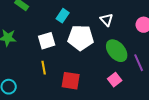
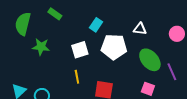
white triangle: (107, 20) -> (140, 29), turned -40
pink square: (115, 80) -> (148, 89), turned -32

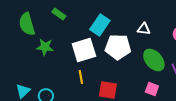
green semicircle: (23, 24) -> (27, 24), turned -30
cyan rectangle: (96, 25) -> (100, 25), size x1.5
white square: (80, 50) -> (84, 50), size x1.4

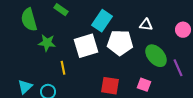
yellow line: (81, 77) -> (63, 68), moved
pink square: (152, 89) -> (144, 85), moved

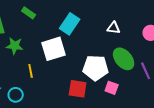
white pentagon: (120, 43) -> (96, 68), moved

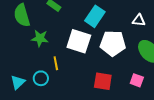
white square: (54, 49) -> (79, 41), turned 35
white pentagon: (96, 68) -> (113, 43), moved
cyan circle: (16, 95) -> (41, 78), moved

